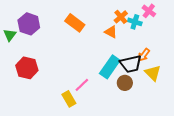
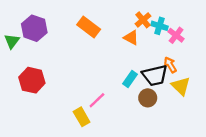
pink cross: (149, 11) -> (176, 35), moved
orange arrow: (144, 55) -> (170, 65), turned 112
cyan rectangle: (110, 67) -> (130, 79), size x0.6

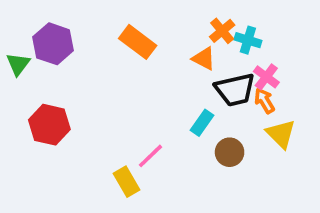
pink cross: (176, 35) -> (266, 77), moved
black trapezoid: (155, 75) -> (235, 90), moved

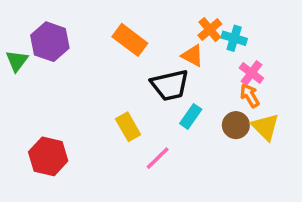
black trapezoid: (235, 90) -> (170, 85), moved
red hexagon: (49, 125) -> (48, 156), moved
brown circle: (230, 152) -> (236, 125), moved
pink line: (150, 156) -> (158, 158), moved
yellow rectangle: (127, 182) -> (128, 127), moved

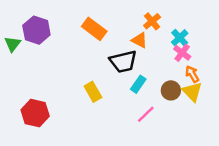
cyan cross: (234, 38) -> (180, 38), moved, turned 30
orange arrow: (250, 96) -> (192, 74), moved
pink line: (158, 158) -> (146, 114), moved

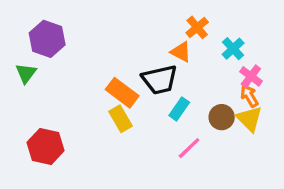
orange rectangle: (94, 29) -> (122, 93), moved
green triangle: (13, 44) -> (26, 73), moved
pink cross: (182, 53) -> (251, 76), moved

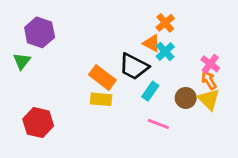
cyan cross: (233, 49) -> (165, 52), moved
black trapezoid: (160, 80) -> (134, 67), turned 40
yellow rectangle: (121, 119) -> (101, 99), turned -55
pink line: (189, 148) -> (158, 124), turned 65

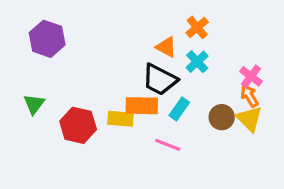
orange triangle: (152, 43) -> (166, 47), moved
green triangle: (22, 61) -> (34, 104), moved
orange rectangle: (102, 77) -> (142, 106), moved, turned -36
red hexagon: (38, 123) -> (78, 125), moved
pink line: (158, 124) -> (168, 145), moved

